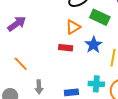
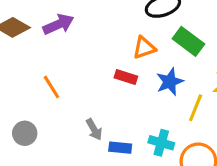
gray arrow: (39, 87) -> (94, 129), moved, turned -40

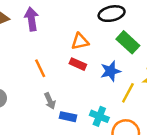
purple arrow: (58, 24) -> (31, 19), turned -80
orange triangle: (144, 48) -> (80, 42), moved
orange line: (51, 87) -> (40, 68), moved

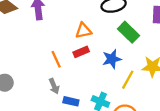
red rectangle: (78, 64) -> (81, 52), turned -48
orange line: (40, 68) -> (56, 59), moved

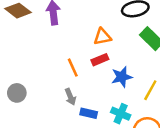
blue star: (112, 59) -> (122, 77), moved

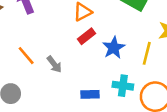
orange line: (73, 68) -> (26, 56), moved
gray arrow: (70, 97) -> (54, 64), moved

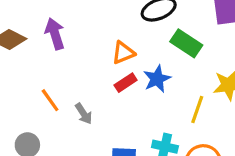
blue star: (114, 48) -> (157, 79), moved

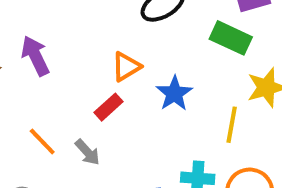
green rectangle: (186, 43) -> (231, 38), moved
red rectangle: (126, 83) -> (108, 107), moved

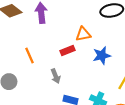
gray arrow: (87, 152) -> (56, 76), moved

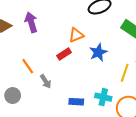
gray arrow: (56, 76) -> (46, 81), moved

